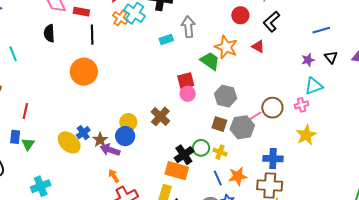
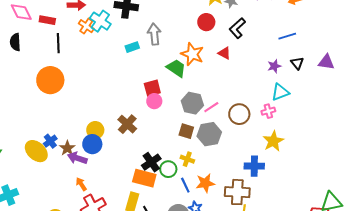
pink line: (254, 116) -> (211, 107), moved
green circle: (201, 148) -> (168, 169), moved
blue cross: (273, 159) -> (254, 166), moved

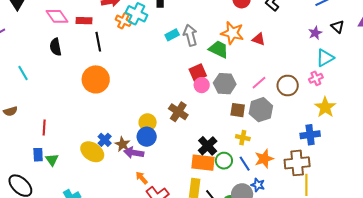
gray arrow: (154, 34) -> (190, 35), moved
red triangle: (224, 53) -> (259, 39), moved
gray hexagon: (192, 103) -> (225, 84), moved
green circle: (168, 169) -> (224, 161), moved

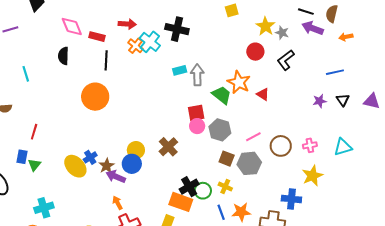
cyan triangle: (325, 58) -> (343, 147), moved
green circle: (224, 161) -> (203, 191), moved

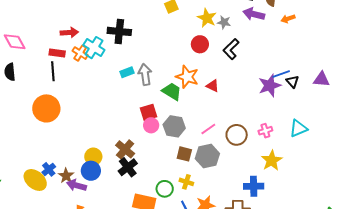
red rectangle: (97, 37) -> (57, 53), moved
blue line: (335, 72) -> (281, 74), moved
purple star: (320, 101) -> (270, 85), size x1.6
black cross: (189, 187) -> (128, 167), moved

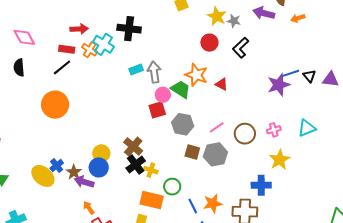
black line: (53, 71) -> (62, 67), turned 54
black triangle: (292, 82) -> (309, 76), moved
pink circle: (151, 125) -> (163, 95), moved
yellow cross: (186, 182) -> (151, 170), moved

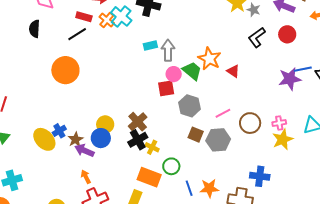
red circle: (209, 43) -> (287, 34), moved
yellow star: (280, 160) -> (283, 139), moved

